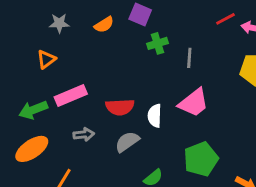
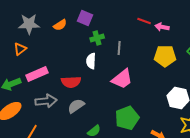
red line: (225, 19) -> (144, 21), turned 48
gray star: (59, 23) -> (29, 24), size x1.5
white semicircle: (155, 116) -> (91, 61), moved
gray arrow: (84, 134) -> (46, 101), size x1.5

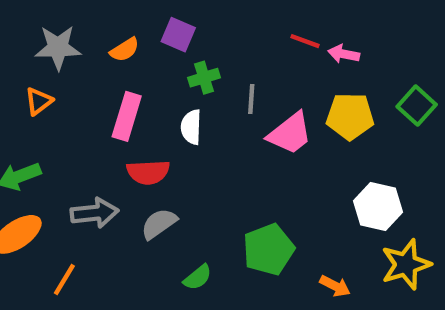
pink rectangle: (37, 74) -> (127, 116), moved, turned -50
pink trapezoid: (122, 79) -> (290, 133), moved

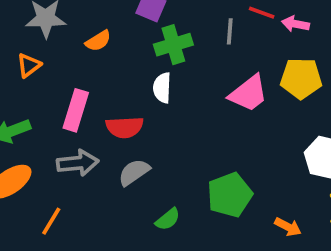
orange semicircle: (125, 50) -> (98, 41), moved
green cross: (204, 78) -> (173, 45), size x1.4
gray line: (251, 99) -> (230, 31), moved
pink rectangle: (127, 116) -> (76, 110), moved

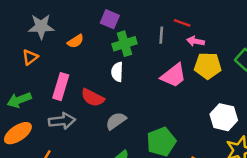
pink arrow: (295, 24) -> (196, 41), moved
red semicircle: (125, 127) -> (93, 98), turned 30
gray semicircle: (134, 172) -> (116, 121), moved

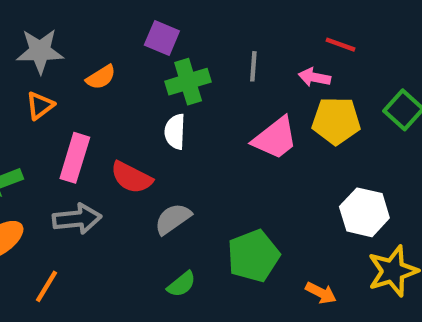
red line: (182, 23) -> (340, 45), moved
orange triangle: (30, 57) -> (40, 106), moved

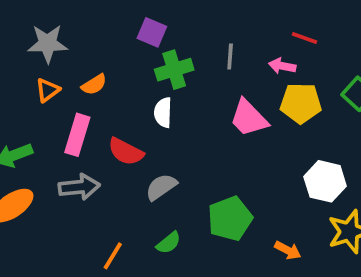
orange semicircle: (101, 77) -> (94, 85), moved
pink trapezoid: (275, 138) -> (249, 118), turned 84
orange line: (46, 286) -> (113, 256), moved

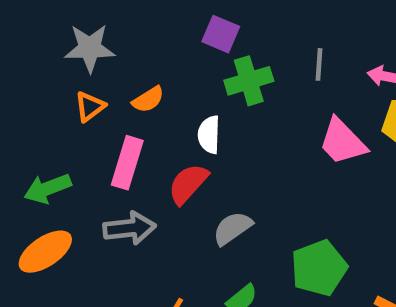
white semicircle: (163, 112) -> (209, 135), moved
red semicircle: (126, 152) -> (188, 184), turned 105

